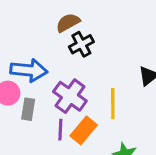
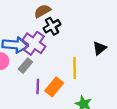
purple cross: (70, 96) -> (34, 43), moved
gray rectangle: (28, 109) -> (25, 66), moved, turned 32

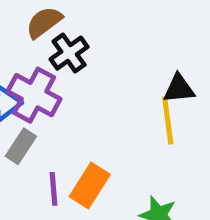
black triangle: (99, 48) -> (179, 89), turned 40
yellow line: (75, 68) -> (168, 120), moved

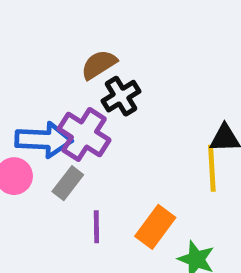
orange rectangle: (90, 185) -> (155, 227), moved

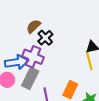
gray rectangle: (68, 183) -> (30, 78), size x1.5

